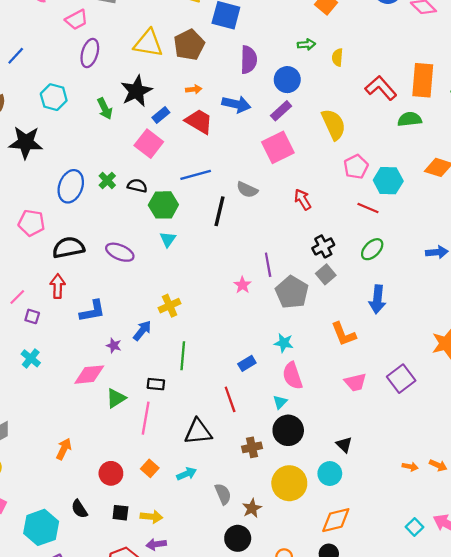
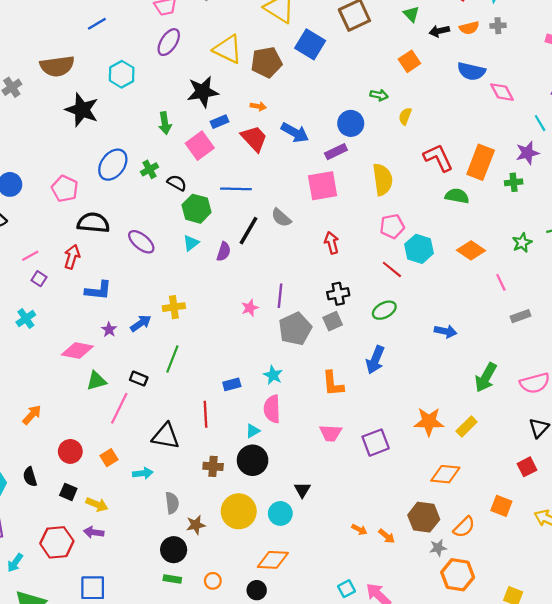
purple semicircle: (249, 60) -> (224, 252), moved, size x0.7
green arrow: (105, 109) -> (165, 123), moved

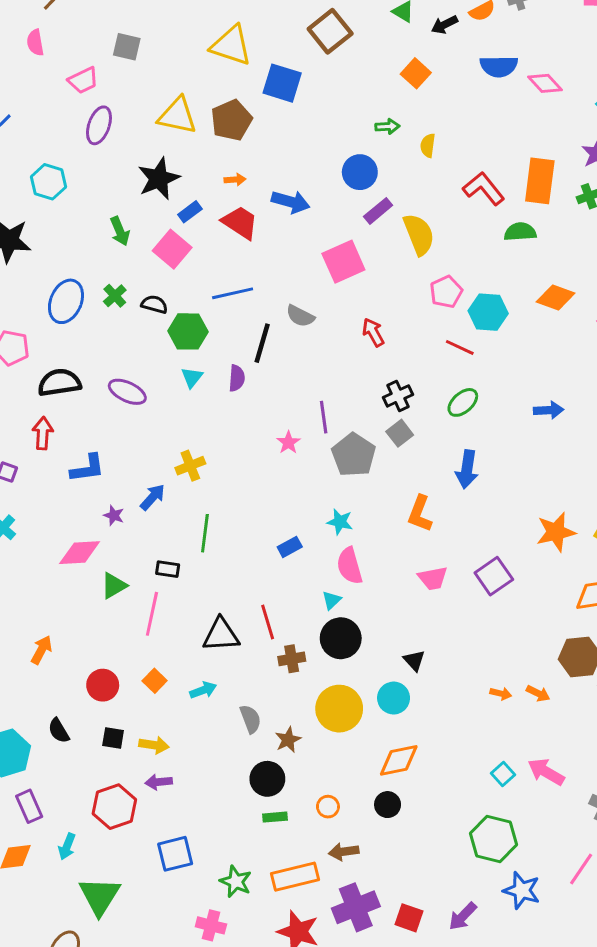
purple rectangle: (336, 152) -> (378, 211), moved
orange L-shape: (333, 384) -> (420, 514), turned 40
red line: (206, 414) -> (268, 622), moved

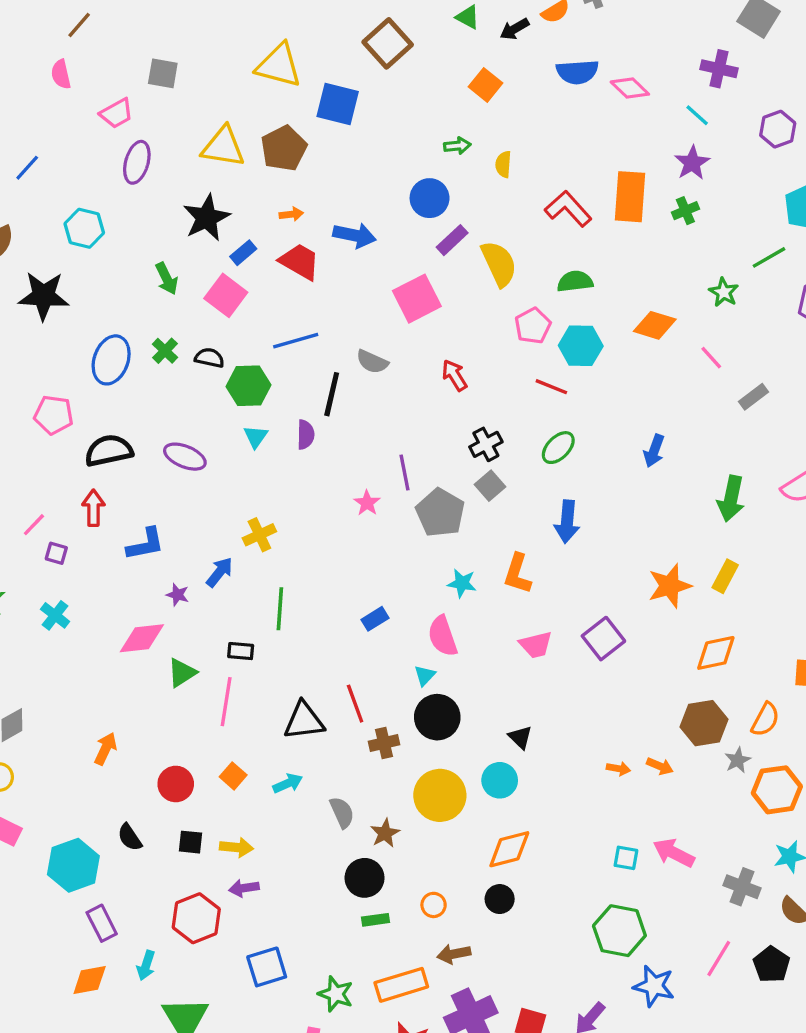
green semicircle: (520, 232) -> (575, 281), moved
blue arrow: (549, 410) -> (654, 451), turned 116
cyan star: (340, 522) -> (462, 583), moved
cyan square: (503, 774) -> (626, 858), turned -35

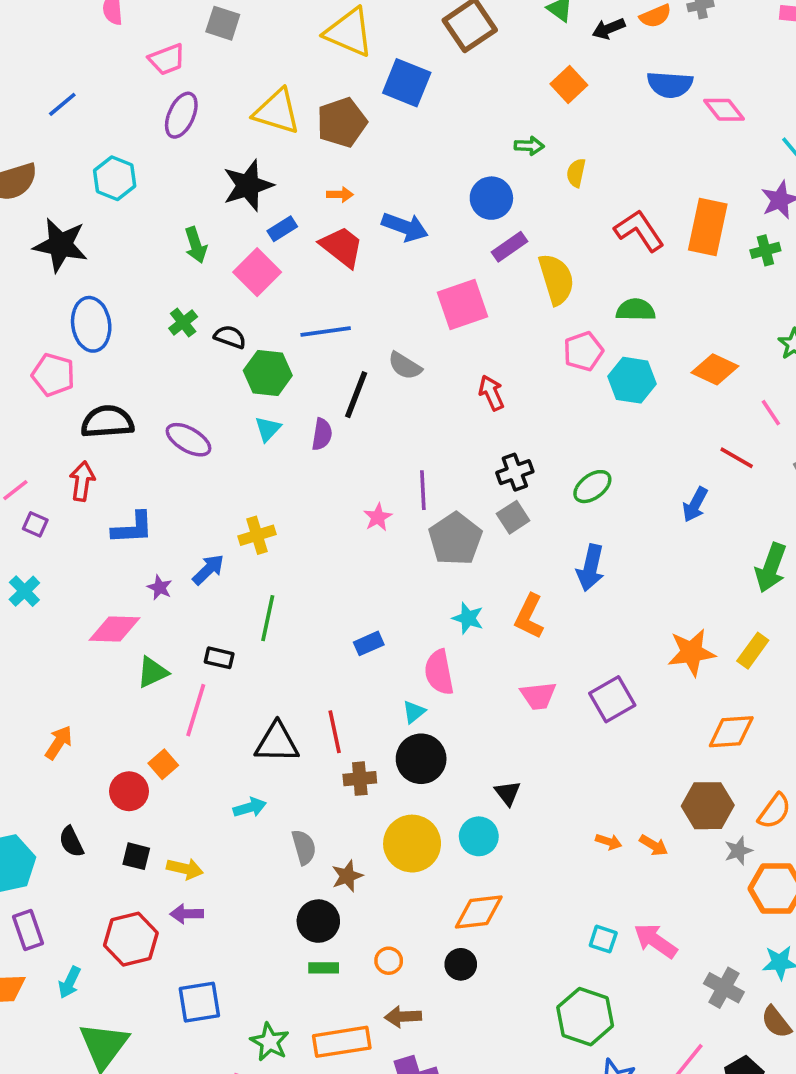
blue ellipse: (111, 360) -> (91, 324), moved, turned -36
red line: (551, 387) -> (737, 458), moved
orange square: (233, 776) -> (163, 764), moved

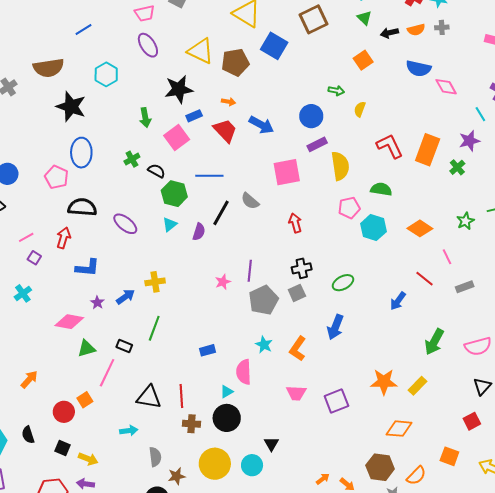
purple ellipse: (181, 115) -> (148, 45), turned -65
green cross: (765, 250) -> (457, 167), turned -35
orange arrow: (609, 842) -> (323, 479), turned -64

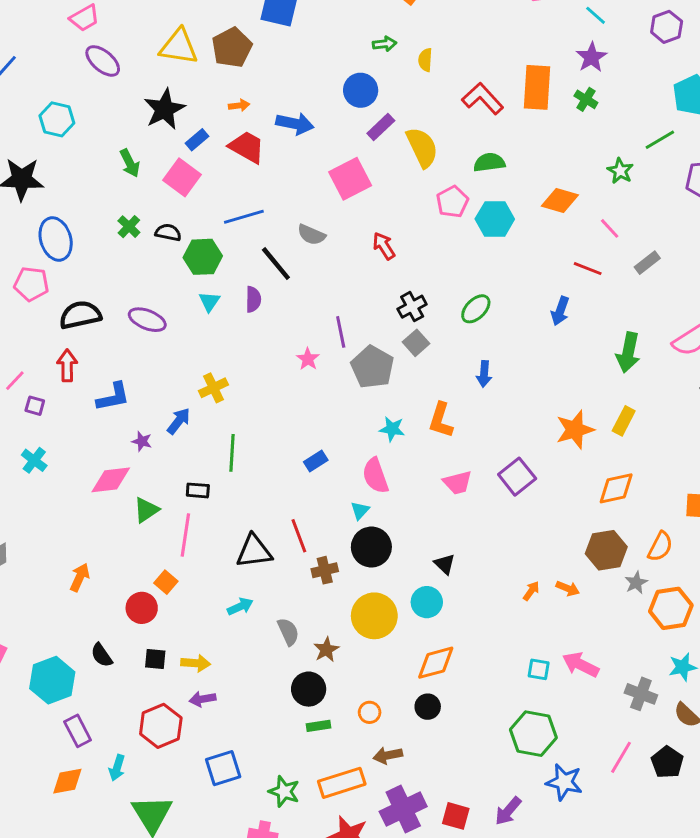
black line: (221, 213) -> (276, 264), turned -52
blue arrow: (335, 327) -> (484, 374), size x0.7

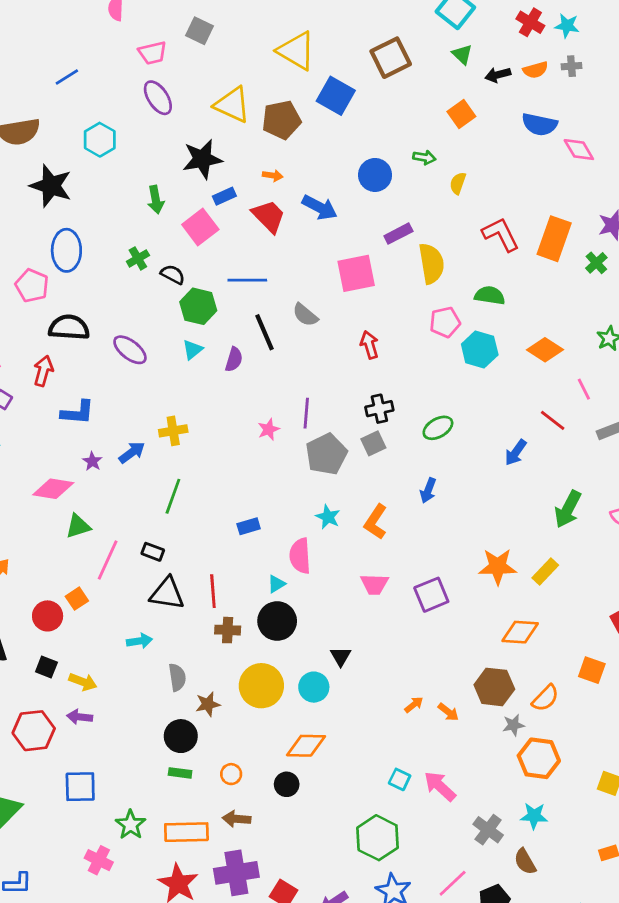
blue circle: (361, 90) -> (375, 175), moved
black rectangle: (198, 490) -> (153, 552), moved

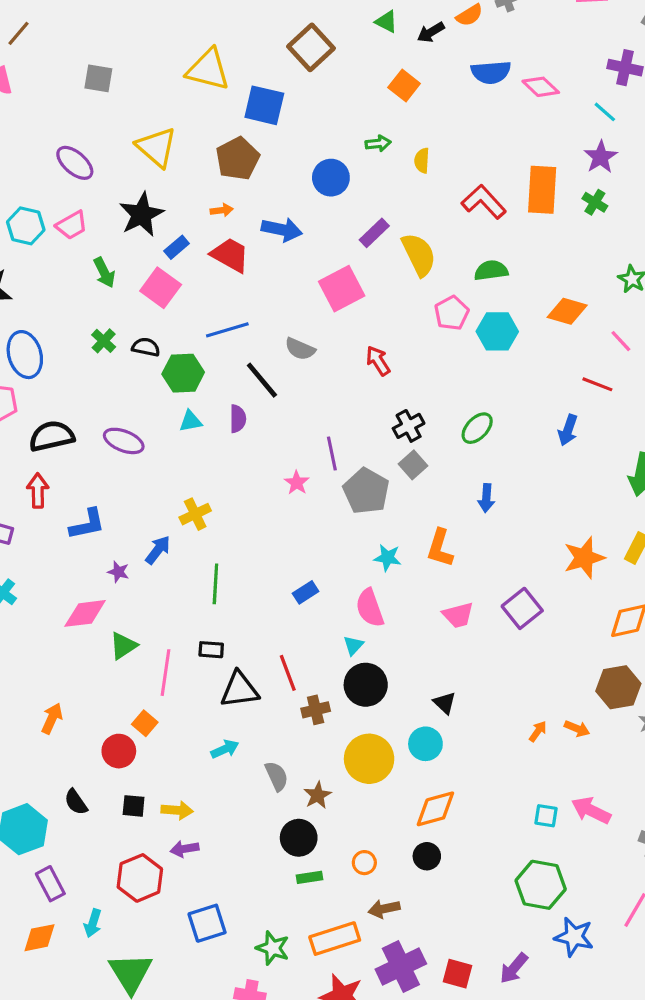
pink trapezoid: (153, 53) -> (72, 225), moved
yellow triangle: (232, 105) -> (157, 147), turned 33
brown pentagon: (281, 120) -> (238, 159), moved
cyan triangle: (193, 350) -> (191, 421), turned 45

